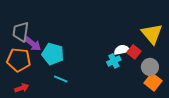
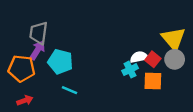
gray trapezoid: (21, 32) -> (39, 33), moved
purple arrow: (33, 44) -> (37, 50), turned -96
gray circle: (150, 67) -> (175, 59), moved
orange square: (153, 82) -> (153, 81), moved, turned -36

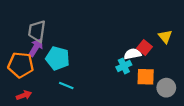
yellow triangle: (173, 39) -> (165, 37), size x0.6
red square: (153, 59) -> (145, 47), moved
gray circle: (175, 59) -> (166, 88), moved

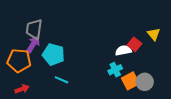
cyan cross: (124, 66) -> (115, 70), moved
orange square: (146, 77) -> (130, 81), moved, turned -30
gray circle: (166, 88) -> (145, 82), moved

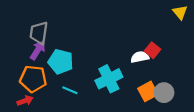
yellow triangle: (154, 34) -> (180, 12), moved
orange pentagon: (19, 61) -> (33, 79), moved
cyan cross: (115, 70) -> (109, 79), moved, size x1.6

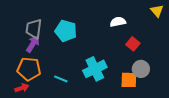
white semicircle: (140, 57) -> (118, 22), moved
cyan pentagon: (61, 62) -> (66, 31), moved
orange square: (148, 91) -> (129, 80), turned 30
gray circle: (164, 93) -> (141, 69), moved

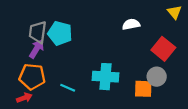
cyan pentagon: (66, 31) -> (60, 33), moved
red square: (133, 44) -> (163, 49), moved, size x1.5
cyan cross: (95, 69) -> (105, 77), turned 30

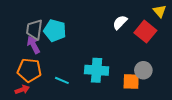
white semicircle: (131, 24) -> (120, 22), turned -35
purple arrow: (37, 49) -> (33, 45), turned -60
red square: (163, 49) -> (145, 32), moved

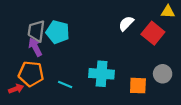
yellow triangle: (160, 11) -> (168, 12), turned -48
gray circle: (143, 70) -> (163, 74), moved
red arrow: (22, 90) -> (16, 89), moved

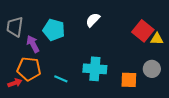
yellow triangle: (168, 12) -> (157, 39), moved
white semicircle: (126, 23) -> (93, 20), moved
gray trapezoid: (36, 31) -> (15, 27), moved

